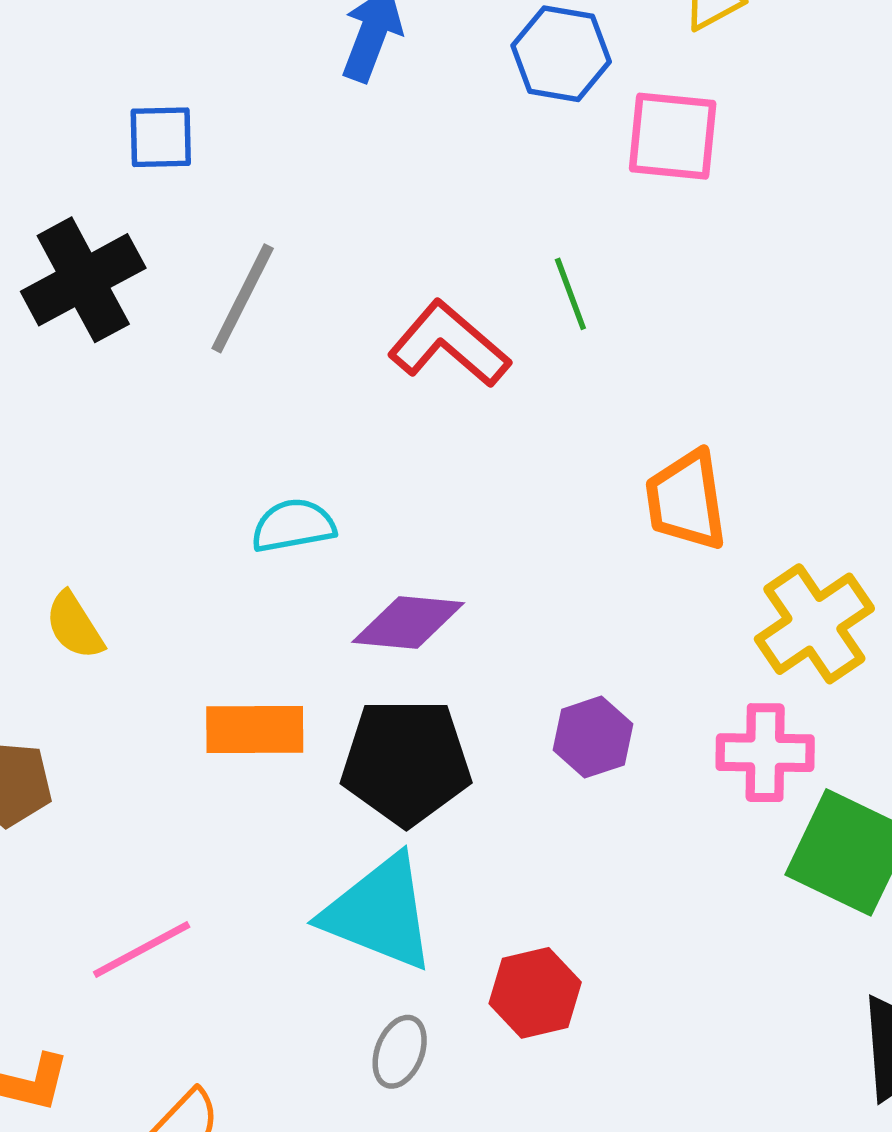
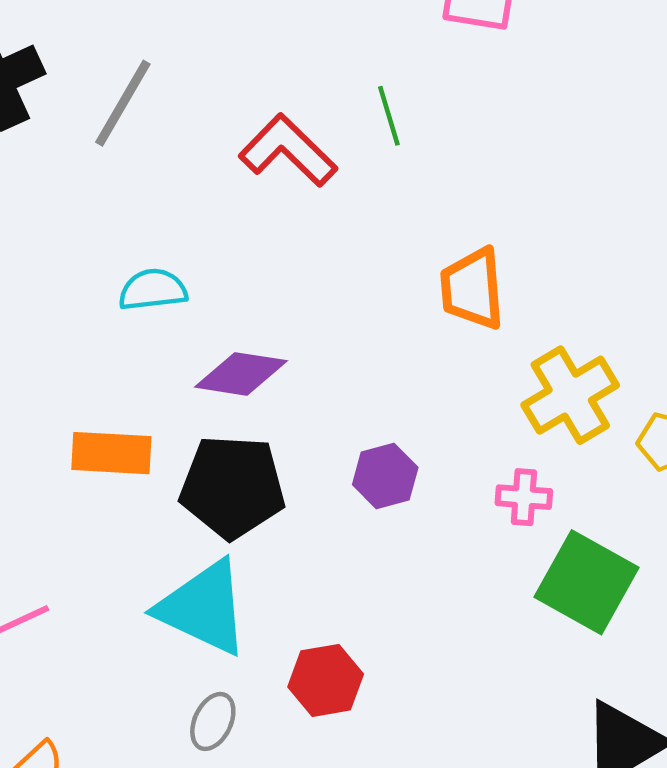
pink cross: (765, 753) -> (524, 497), size x0.7

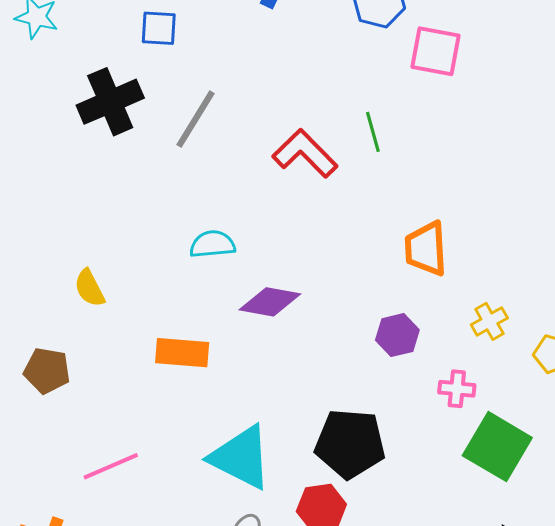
yellow cross: (570, 395) -> (489, 321), size x0.6
purple hexagon: (385, 476) -> (397, 335), moved
black pentagon: (232, 487) -> (350, 444), moved

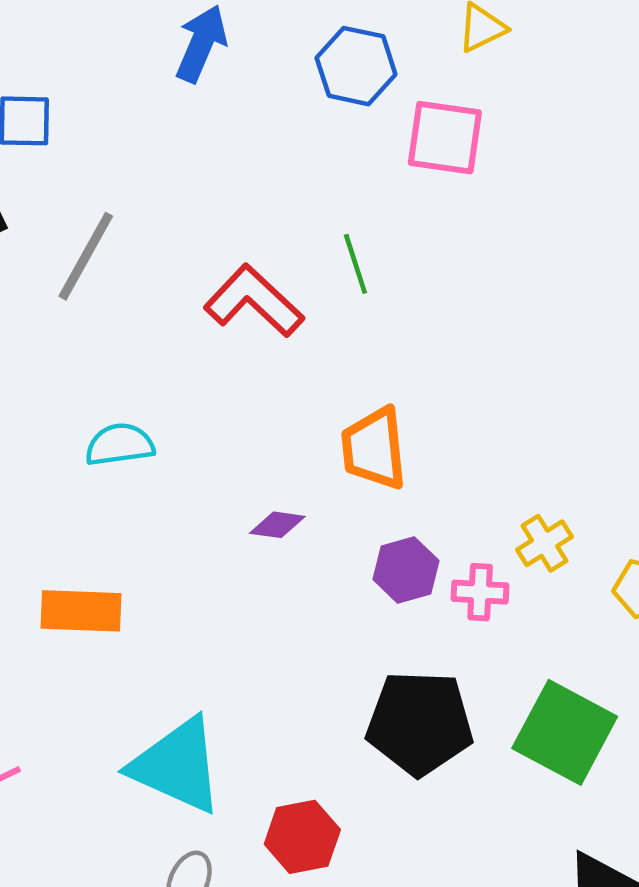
orange trapezoid: (426, 249) -> (374, 448), moved
purple diamond: (270, 302) -> (277, 525), moved, size x0.6
pink cross: (457, 389) -> (480, 592), moved
black pentagon: (350, 444) -> (420, 723), moved

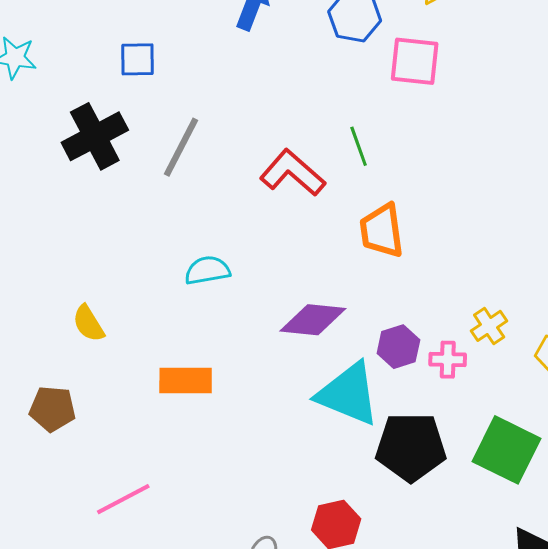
orange trapezoid: (374, 448) -> (382, 231), moved
purple diamond: (277, 525) -> (313, 320), size x1.8
cyan triangle: (177, 766) -> (348, 394), moved

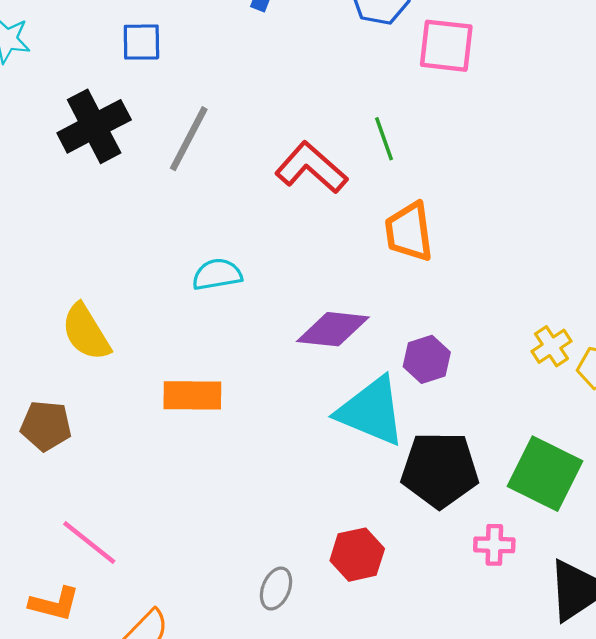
yellow semicircle: (88, 323) -> (86, 332), size x1.4
yellow cross: (489, 326) -> (551, 346), moved
pink cross: (448, 360) -> (494, 545), moved
pink line: (123, 499) -> (89, 543), moved, turned 66

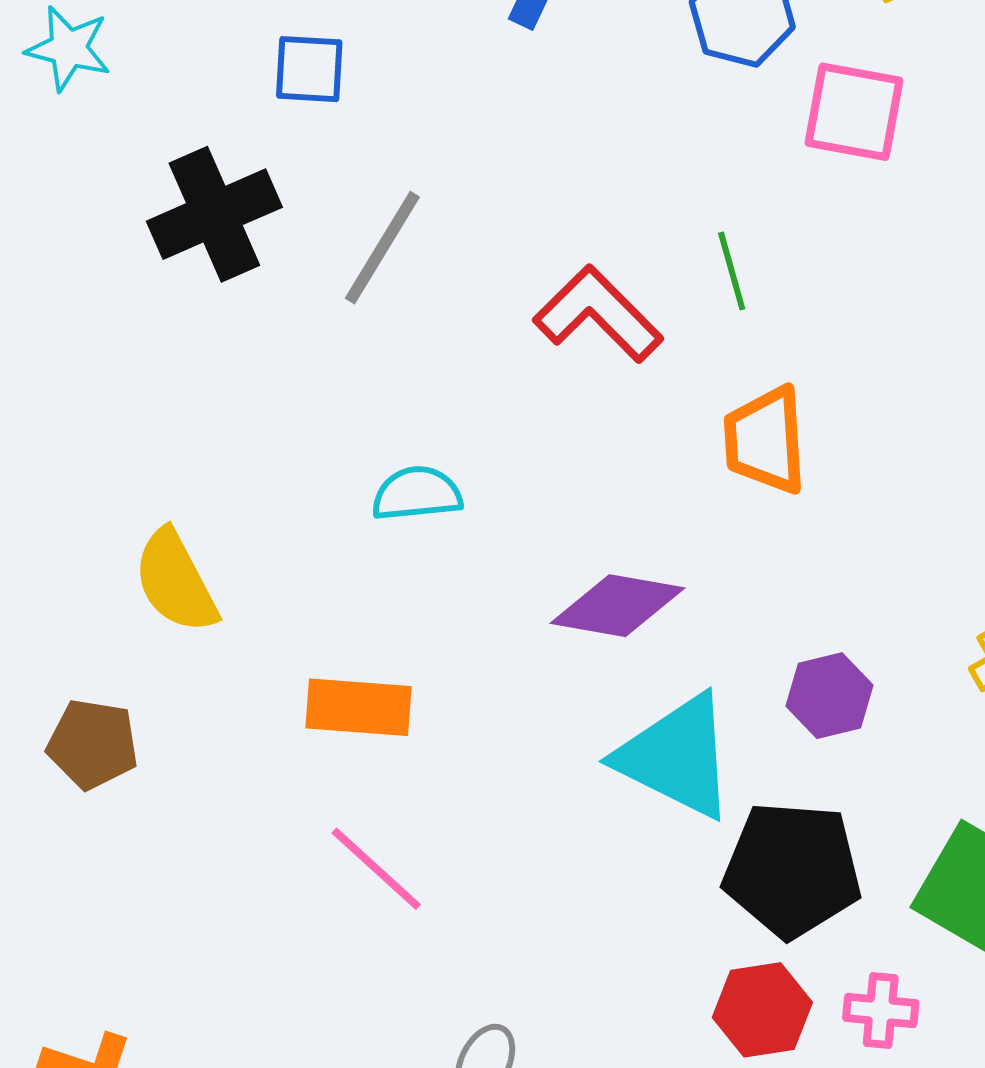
purple hexagon: (427, 359) -> (830, 696), moved
pink line: (89, 543) -> (376, 869), moved
red hexagon: (357, 555) -> (762, 1010), moved

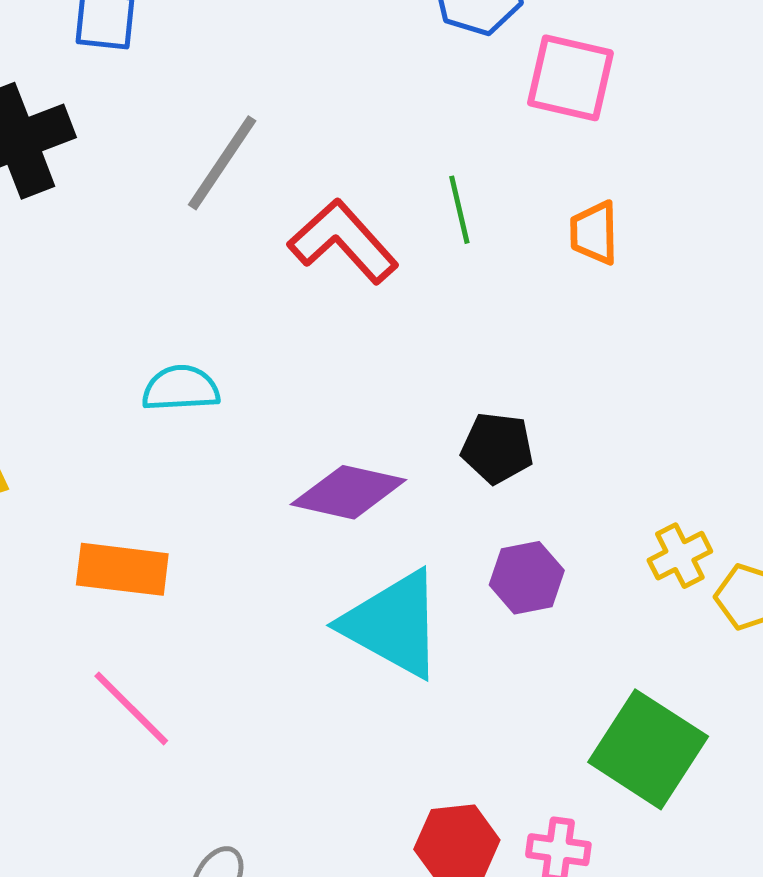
gray line: (382, 248) -> (222, 163), moved
orange trapezoid: (765, 440) -> (594, 233), moved, size x0.7
black pentagon: (792, 870) -> (497, 448), moved, size x0.6

